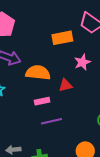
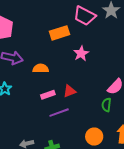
orange semicircle: (38, 73) -> (41, 68), size x0.7
red triangle: (65, 85) -> (70, 91), moved

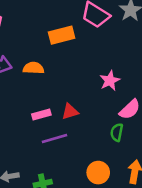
pink star: (81, 53) -> (110, 81), moved
orange semicircle: (41, 68) -> (33, 68), moved

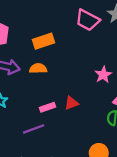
orange rectangle: (62, 35) -> (44, 41), moved
purple line: (54, 139) -> (34, 129), moved

